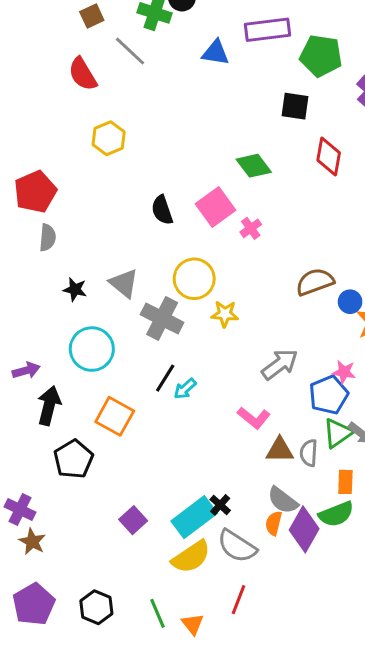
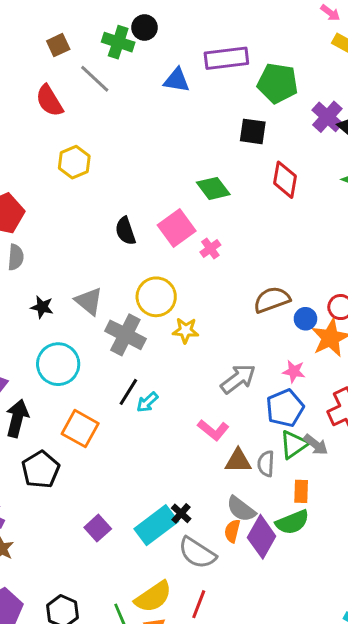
pink star: (344, 372) -> (294, 371), moved
yellow semicircle: (191, 557) -> (153, 597), moved

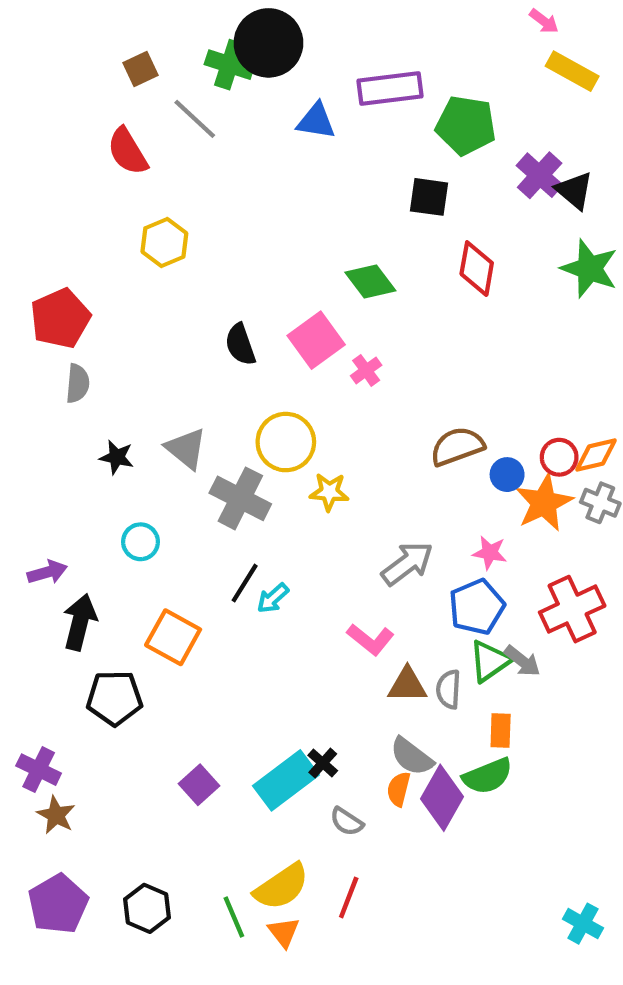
black circle: (144, 27) -> (268, 43), size x1.8
cyan circle: (58, 364) -> (141, 542), size x0.6
black pentagon: (41, 469) -> (114, 698), turned 30
gray semicircle: (197, 553) -> (347, 822), size x0.6

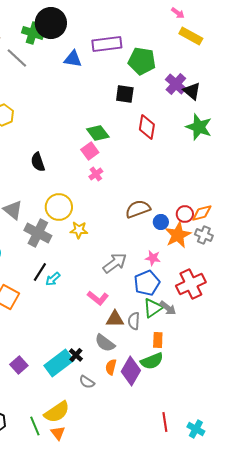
pink square: (316, 340) -> (90, 151), moved, size x0.7
gray semicircle: (412, 757) -> (105, 343), moved
red line: (349, 898) -> (165, 422), moved, turned -30

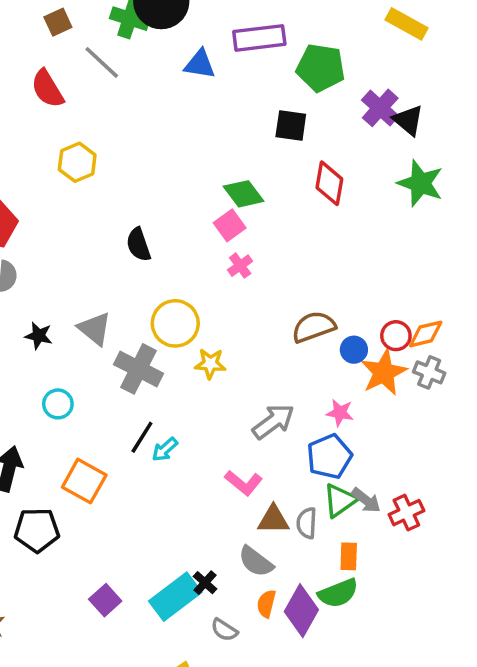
red cross: (191, 284) -> (406, 513), moved, size x0.7

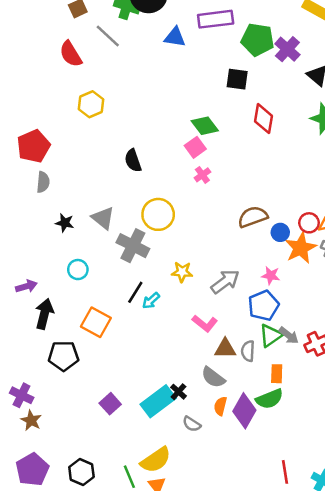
purple cross: (380, 108) -> (287, 49), moved
yellow star: (210, 364) -> (182, 272), moved

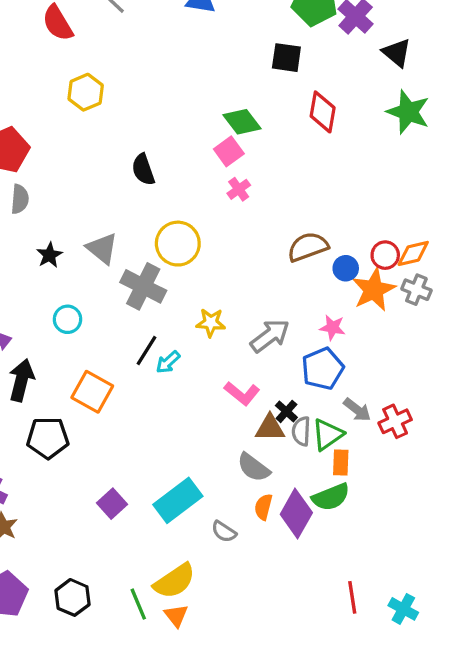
black star: (65, 223) -> (49, 255), turned 30
green triangle: (271, 335) -> (328, 435), moved
black cross: (178, 392) -> (286, 411), moved

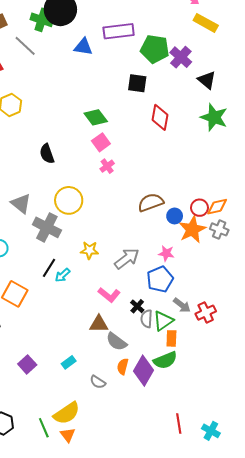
green diamond: (242, 122) -> (96, 117), moved
brown triangle: (270, 428) -> (99, 324), moved
cyan rectangle: (178, 500) -> (69, 362), size x0.5

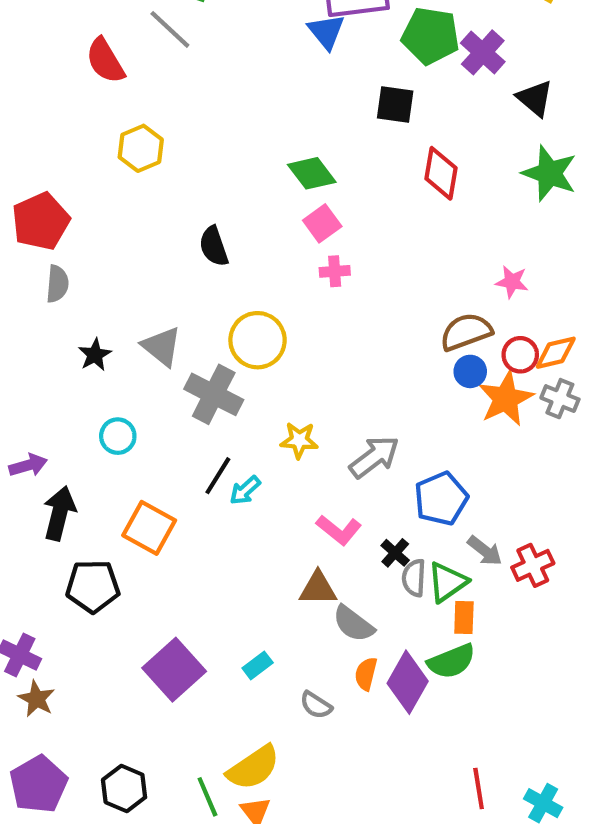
blue triangle: (83, 47) -> (326, 32), moved, turned 42
pink cross: (107, 166) -> (335, 271), turned 32
brown semicircle: (151, 202) -> (466, 332), moved
pink star: (166, 253) -> (512, 282), moved
purple square: (27, 364) -> (174, 670), size x1.6

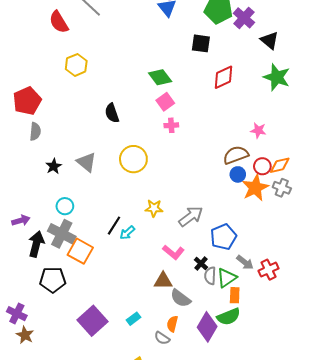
red diamond: (441, 173) -> (223, 77), turned 55
gray cross: (214, 394) -> (62, 234), moved
orange semicircle: (366, 674) -> (172, 324), moved

